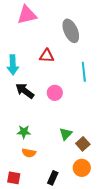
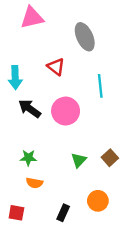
red triangle: (47, 56) -> (56, 67), turned 35
pink circle: (55, 93) -> (66, 111), size x1.5
brown square: (83, 144) -> (110, 158), moved

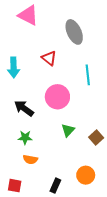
pink triangle: (32, 18) -> (28, 15), turned 40
black arrow: (30, 109) -> (24, 108), moved
green triangle: (79, 160) -> (68, 130), moved

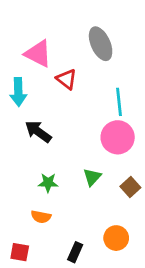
pink triangle: (28, 15) -> (38, 54), moved
pink circle: (57, 97) -> (118, 137), moved
black arrow: (24, 108) -> (38, 132), moved
green star: (25, 138) -> (48, 183), moved

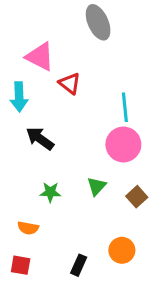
gray ellipse: (101, 44) -> (98, 22), moved
orange semicircle: (41, 217) -> (28, 228), moved

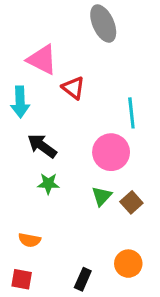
pink circle: (123, 144) -> (111, 152), moved
green star: (50, 192) -> (48, 184), moved
brown square: (137, 197) -> (131, 202), moved

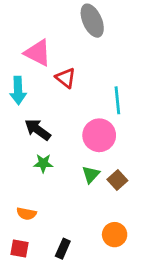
black rectangle: (83, 279) -> (63, 249), moved

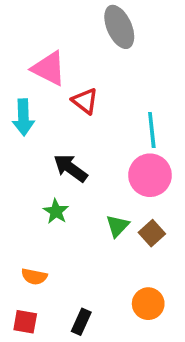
black arrow: (38, 130) -> (70, 168), moved
pink circle: (99, 135) -> (150, 175), moved
green star: (43, 163) -> (56, 211), turned 30

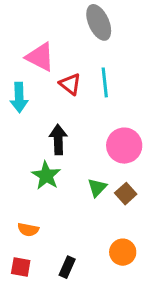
cyan line: (152, 130) -> (105, 82), moved
black arrow: (70, 168) -> (58, 140), turned 52
green star: (56, 211) -> (46, 176), size x1.4

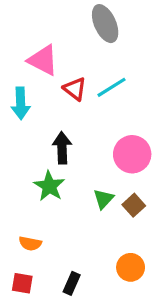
cyan line: (105, 82) -> (111, 87), turned 64

